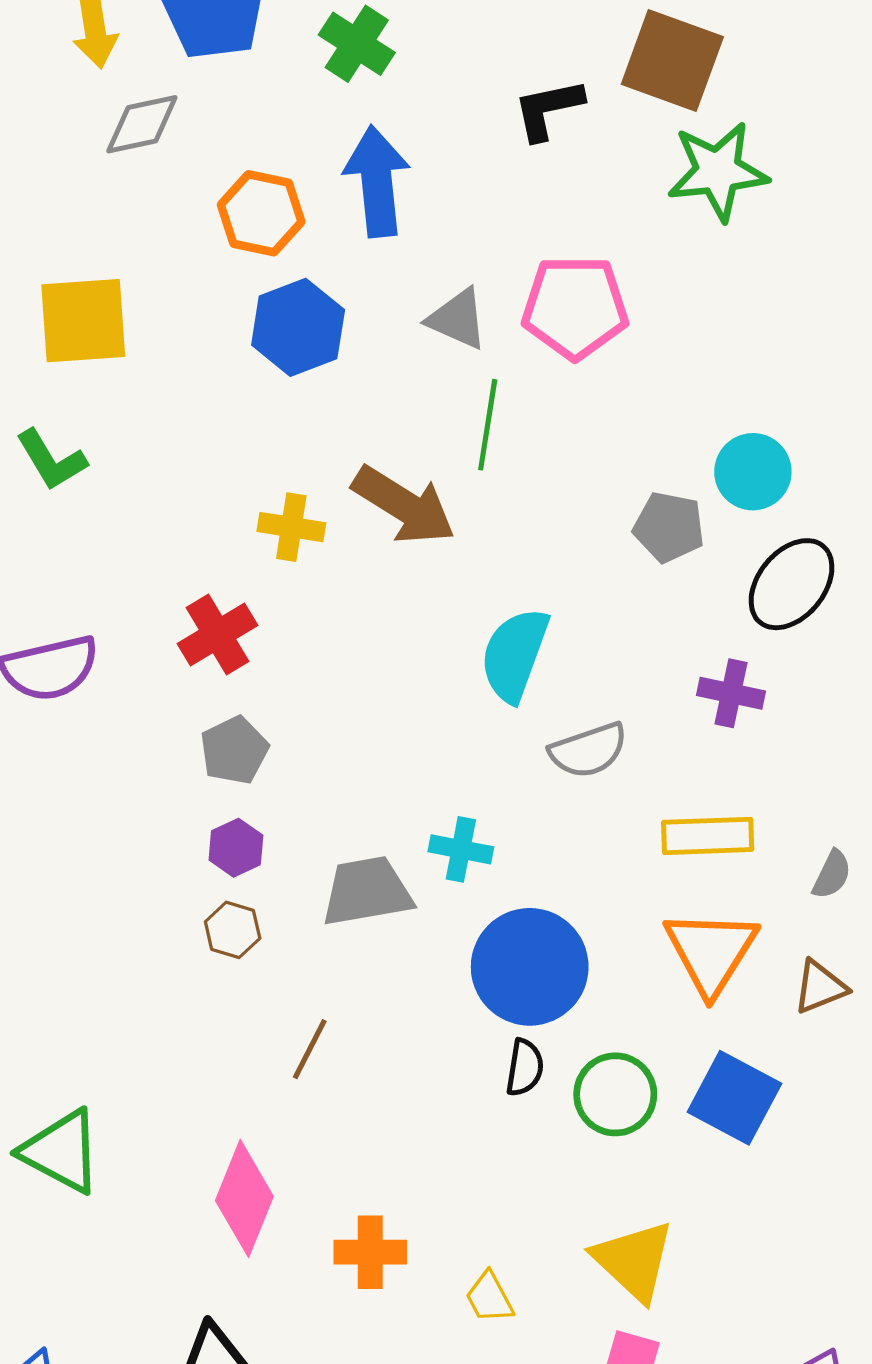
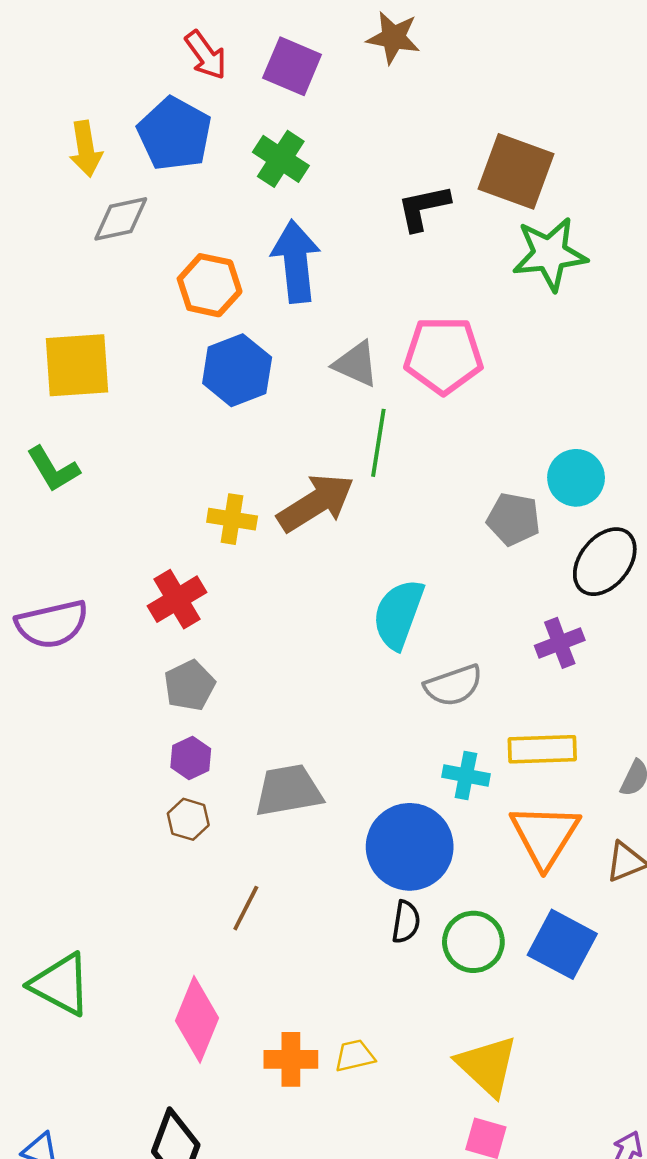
brown arrow: (404, 505) -> (316, 503), turned -64
purple cross: (731, 693) -> (560, 643), turned -33
cyan cross: (461, 849) -> (466, 776), moved
yellow trapezoid: (489, 1297) -> (355, 1056), moved, turned 105

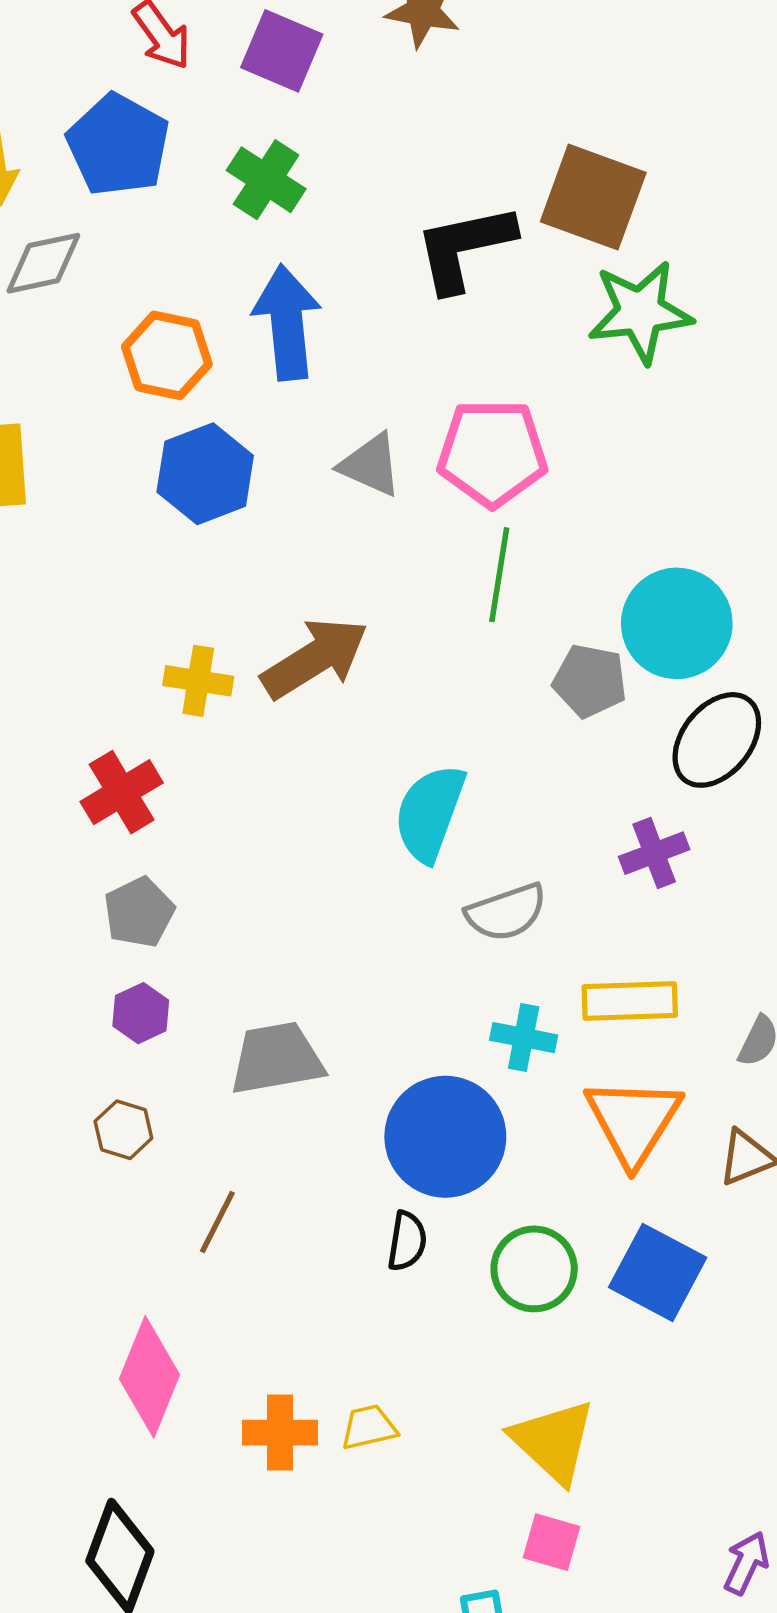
black L-shape: (423, 208) -> (464, 248), size x1.4
green line: (378, 443) -> (499, 575), moved
cyan circle: (576, 478) -> (677, 623), size x1.4
brown hexagon: (188, 819) -> (123, 1130), moved
black semicircle: (406, 922) -> (407, 1241), moved

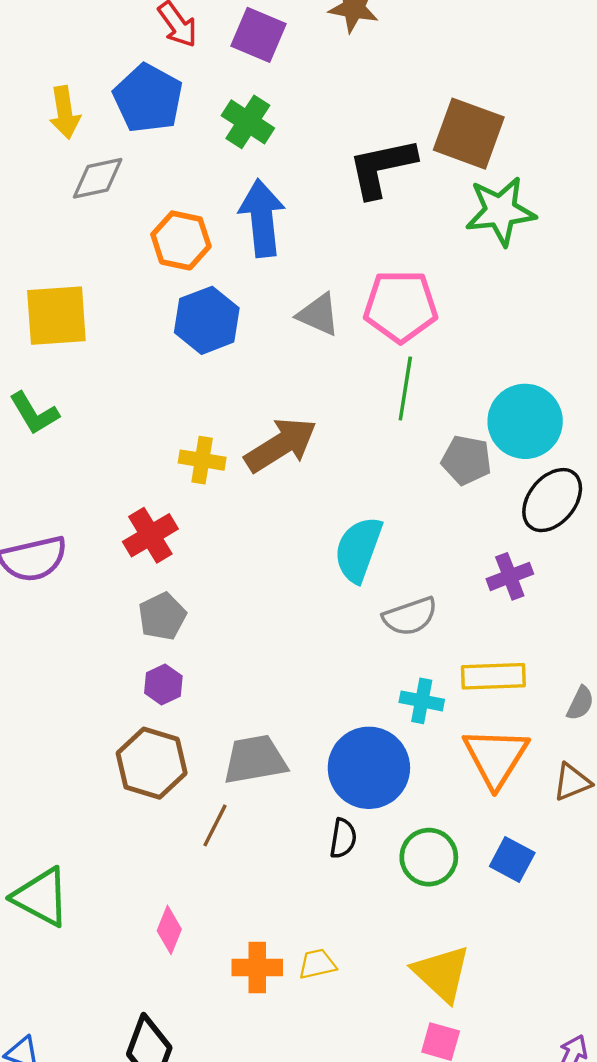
gray trapezoid: (277, 1058) -> (255, 760), moved
brown hexagon: (123, 1130) -> (152, 763), size x1.8
blue square: (658, 1272) -> (512, 859), size x0.7
pink diamond: (150, 1377) -> (169, 930), size x0.6

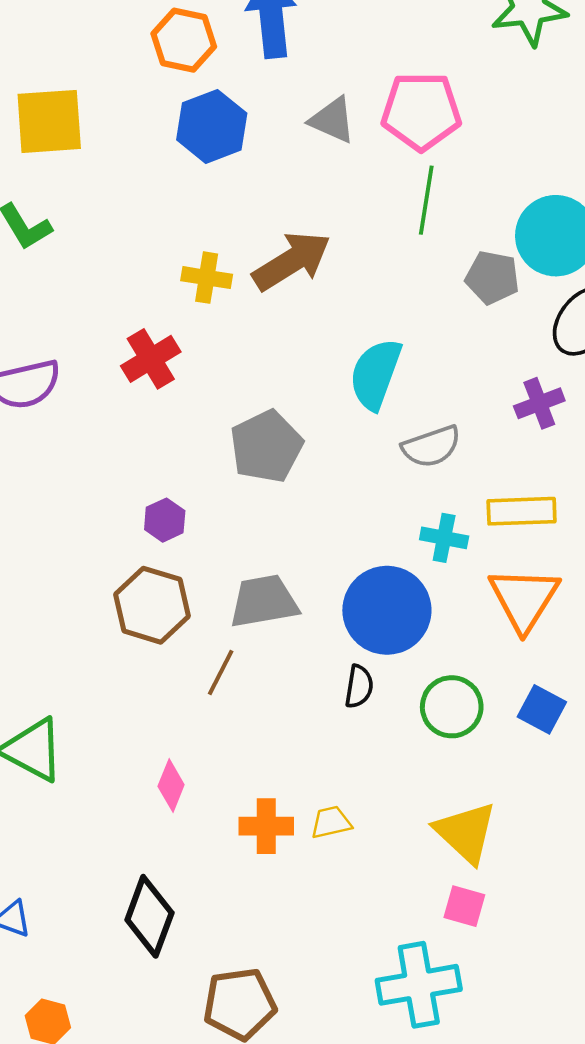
gray pentagon: (162, 616) -> (266, 446), moved, size x1.4

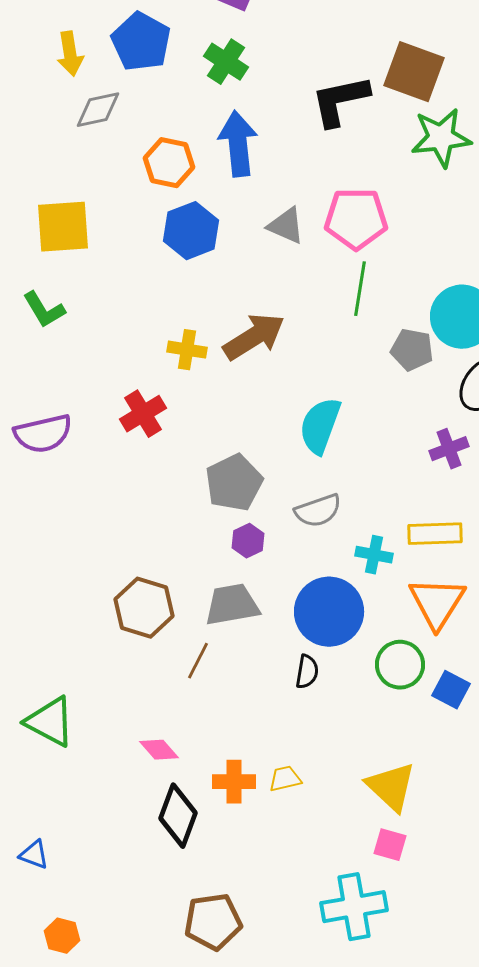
gray semicircle: (431, 446) -> (318, 511), moved
purple hexagon: (165, 520) -> (248, 541), moved
green circle: (452, 707) -> (400, 665), moved
pink diamond: (171, 785) -> (159, 750), turned -63
black diamond: (149, 916) -> (178, 816), moved

